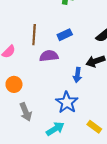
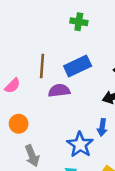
blue rectangle: (65, 35) -> (78, 66), size x1.5
blue arrow: (77, 75) -> (102, 127), moved

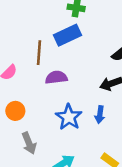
blue rectangle: (78, 66) -> (67, 35), moved
blue star: (80, 145) -> (69, 117), moved

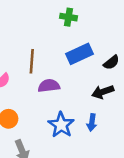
blue rectangle: (67, 35) -> (80, 54), moved

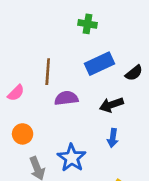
black arrow: (103, 92) -> (111, 105), moved
blue star: (61, 125) -> (72, 158), moved

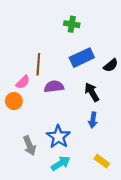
pink semicircle: (16, 93) -> (23, 82), moved
black arrow: (111, 105) -> (92, 92), turned 78
orange circle: (23, 134) -> (14, 101), moved

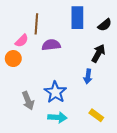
blue rectangle: (82, 58) -> (77, 18), turned -65
black arrow: (92, 92) -> (98, 53), moved, turned 60
cyan arrow: (61, 163) -> (57, 117), turned 36

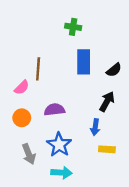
purple semicircle: (51, 45) -> (54, 110), moved
orange circle: (13, 59) -> (22, 118), moved
yellow rectangle: (96, 115) -> (107, 149), moved, turned -32

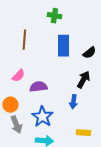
brown line: (38, 69) -> (24, 40), moved
pink semicircle: (22, 87) -> (18, 76), moved
orange circle: (22, 118) -> (10, 105), moved
yellow rectangle: (107, 149) -> (83, 133), moved

